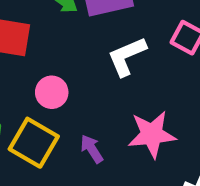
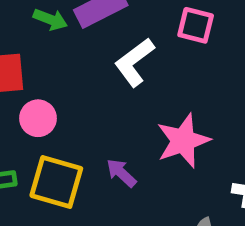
pink circle: (52, 92) -> (38, 118), moved

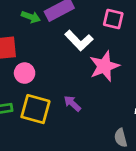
white L-shape: (134, 62) -> (79, 40), turned -96
pink star: (183, 141) -> (104, 66), moved

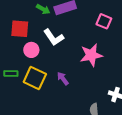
white L-shape: (79, 40) -> (54, 37), moved

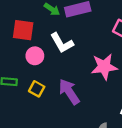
yellow square: (35, 78) -> (37, 89), size x0.6
purple arrow: (63, 79) -> (69, 92), size x1.6

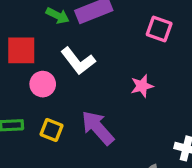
pink star: (104, 67) -> (142, 86), size x0.6

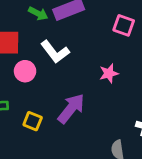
purple arrow: (98, 128) -> (71, 108), turned 80
yellow square: (51, 130) -> (33, 121), moved

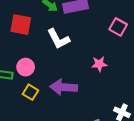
pink circle: (25, 71) -> (26, 67), moved
purple arrow: (71, 108) -> (64, 87), turned -135

